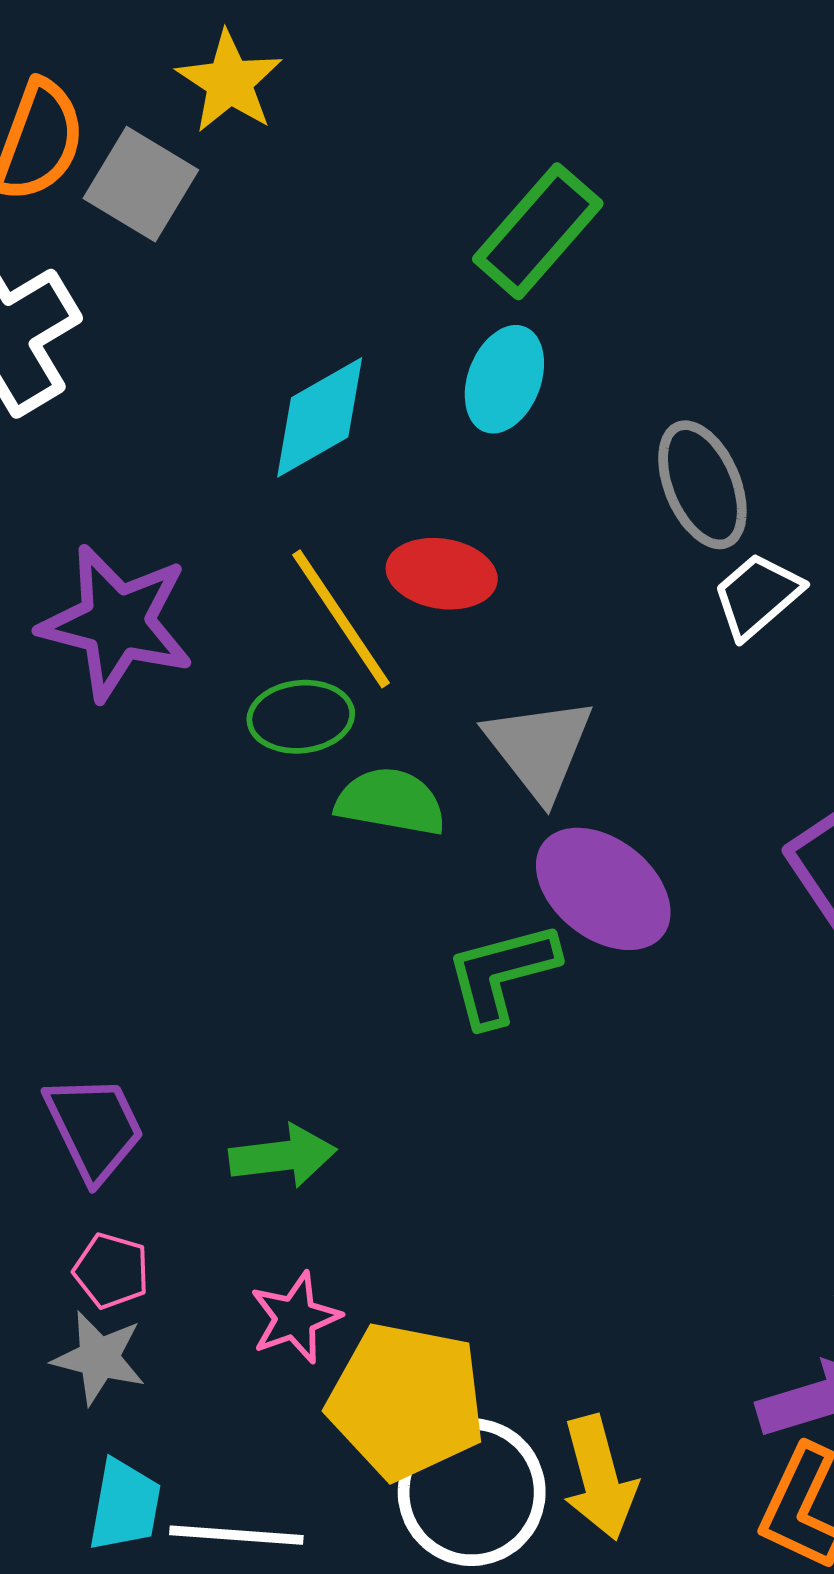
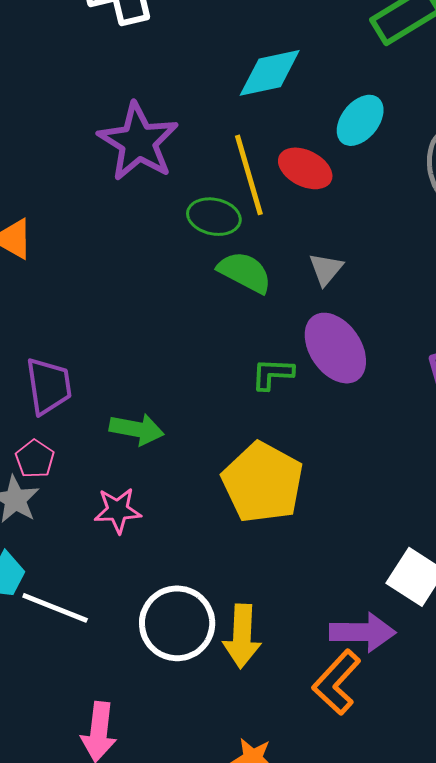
cyan ellipse: (504, 379) -> (360, 120), moved
gray triangle: (539, 748) -> (326, 269), size x0.6
green L-shape: (502, 974) -> (272, 374), size x0.7
yellow pentagon: (406, 1401) -> (263, 483), moved

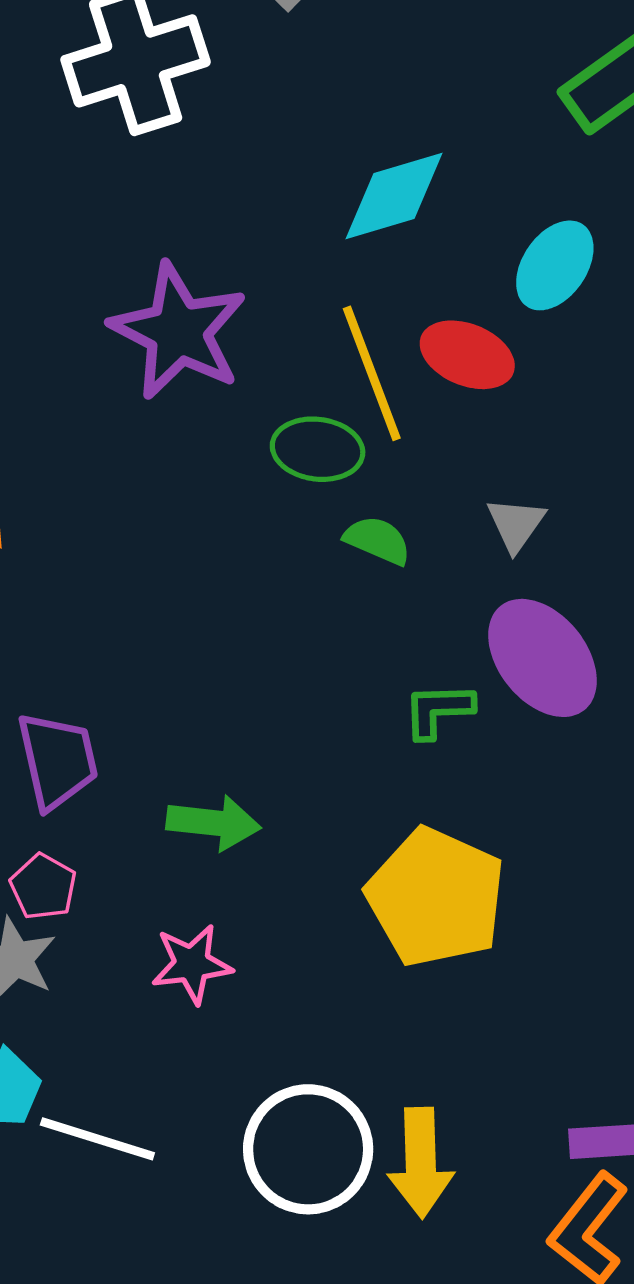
green semicircle: (245, 272) -> (378, 540), size x0.7

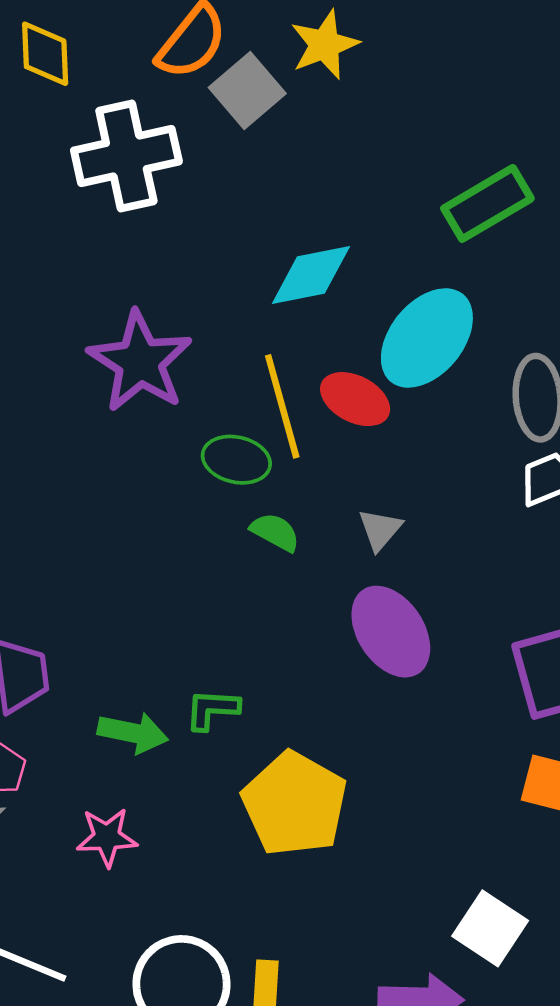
cyan ellipse: (555, 265) -> (427, 338), size x1.5
green L-shape: (438, 710) -> (212, 709), moved

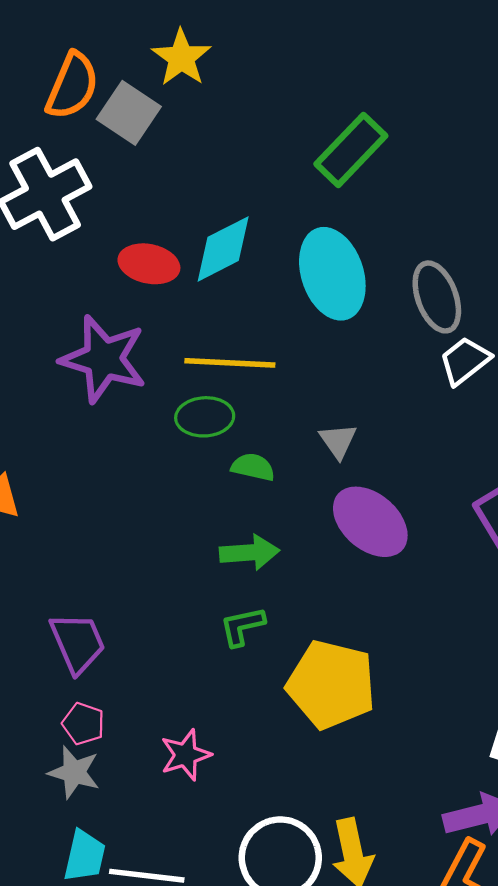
cyan ellipse: (427, 338) -> (332, 274), turned -42
red ellipse: (355, 399) -> (149, 264), moved
yellow line: (282, 406) -> (230, 363), turned -56
green arrow: (133, 733) -> (249, 553), moved

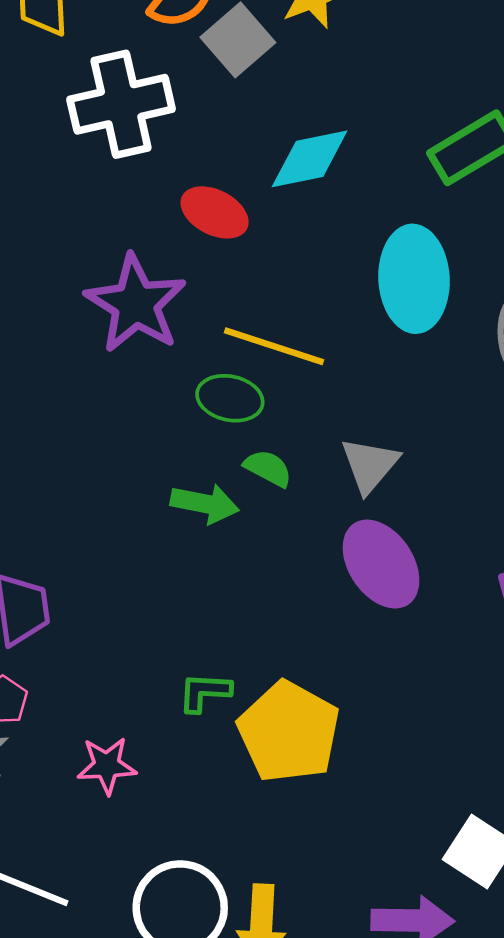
cyan diamond: (223, 249) -> (310, 159), moved
gray triangle: (338, 441) -> (370, 465), size x1.4
green arrow: (249, 553) -> (205, 504), moved
green L-shape: (242, 626) -> (205, 692), moved

